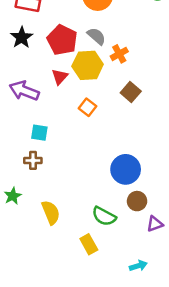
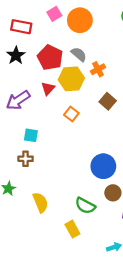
purple arrow: (24, 91) -> (18, 100), turned -55

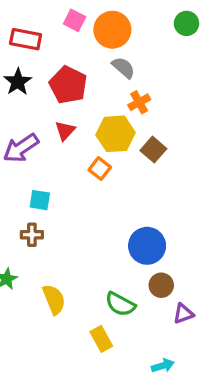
pink square: (54, 14) -> (75, 20), turned -32
gray semicircle: (79, 54) -> (123, 68), moved
yellow hexagon: (71, 79) -> (116, 134), moved

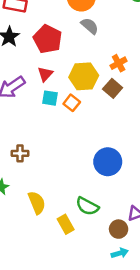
orange cross: (139, 102) -> (119, 63), moved
cyan square: (40, 200) -> (50, 98), moved
brown circle: (161, 285) -> (119, 229), moved
yellow rectangle: (101, 339) -> (66, 224), moved

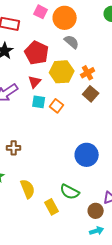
orange cross: (119, 63) -> (88, 73), moved
yellow hexagon: (84, 76) -> (62, 72), moved

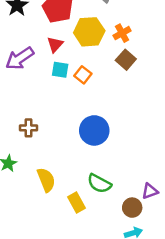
blue circle: (87, 155) -> (94, 130), moved

